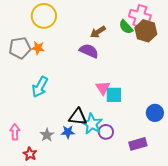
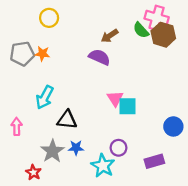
yellow circle: (44, 16) -> (49, 18), size x0.7
black triangle: (78, 117) -> (67, 120), moved
cyan star: (92, 124) -> (103, 166), moved
pink arrow: (15, 132) -> (17, 126), moved
gray star: (47, 135) -> (52, 151), size x1.5

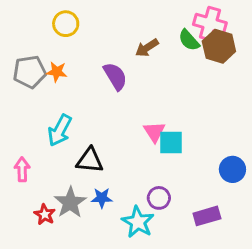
purple semicircle: (99, 57) -> (115, 76), moved, turned 35
red star: (33, 172) -> (45, 214), moved

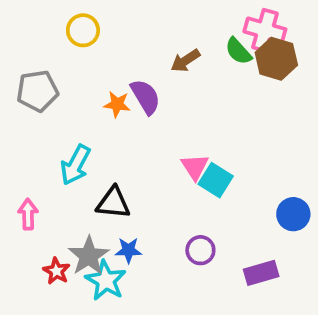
orange star: (57, 72) -> (117, 104), moved
cyan square: (171, 142) -> (216, 180), turned 32
cyan star: (138, 222) -> (106, 281), moved

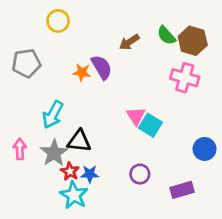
pink cross: (265, 30) -> (185, 78), moved
gray star: (89, 256) -> (54, 153), moved
red star: (56, 271) -> (70, 171), moved

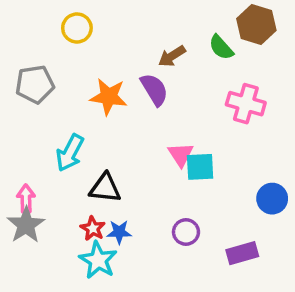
brown hexagon: (193, 41) -> (256, 24), moved
purple semicircle: (102, 67) -> (154, 90), moved
orange star: (82, 72) -> (109, 97), size x1.5
cyan square: (150, 125) -> (200, 167), turned -35
gray star: (54, 153) -> (26, 225), moved

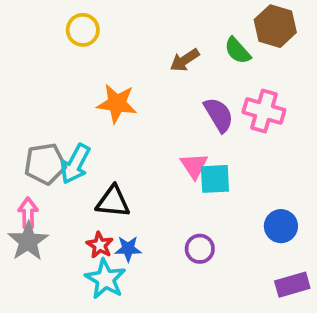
gray pentagon: (35, 84) -> (45, 164), moved
purple semicircle: (154, 90) -> (219, 115), moved
blue circle: (272, 199) -> (281, 226), moved
purple rectangle: (242, 253) -> (292, 285), moved

